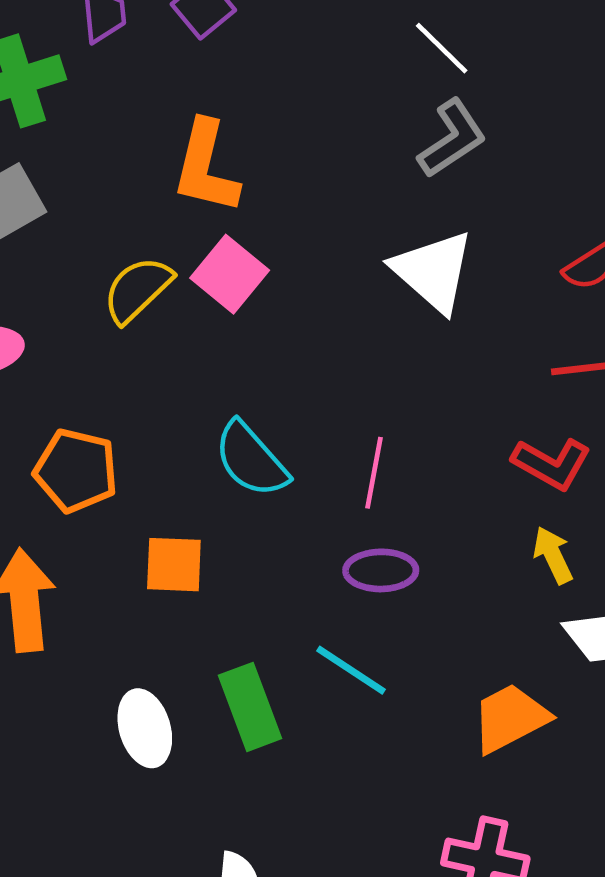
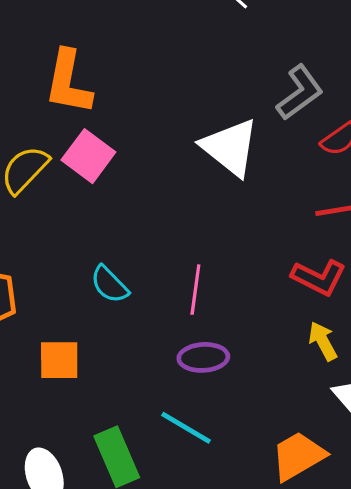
gray L-shape: (452, 139) -> (300, 93), moved
cyan semicircle: (251, 459) -> (109, 284), size x0.7

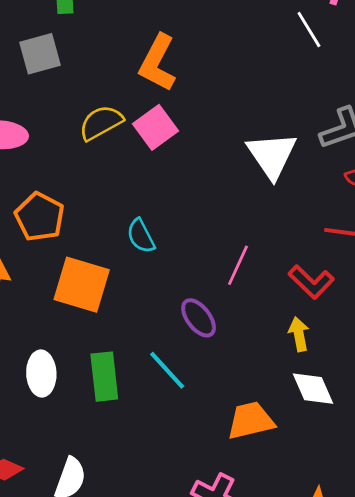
pink line: (195, 290) -> (238, 265), moved
purple ellipse: (203, 357) -> (199, 318), turned 39
orange square: (59, 360) -> (82, 285), size x1.5

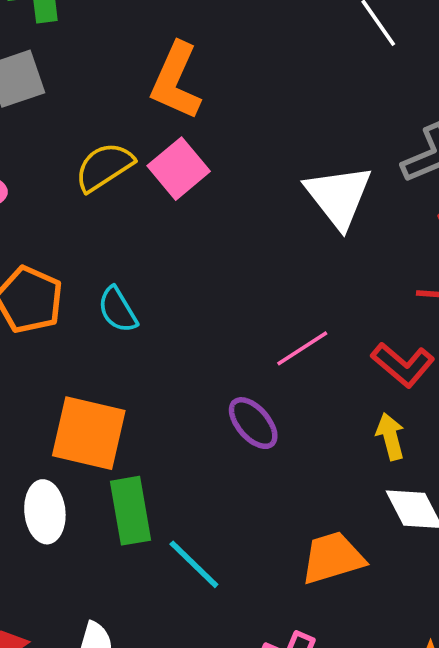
cyan semicircle: (141, 236) -> (118, 310), moved
pink line: (238, 265) -> (302, 348), turned 36
orange square: (82, 285) -> (89, 433), moved
cyan line: (167, 370) -> (194, 564), moved

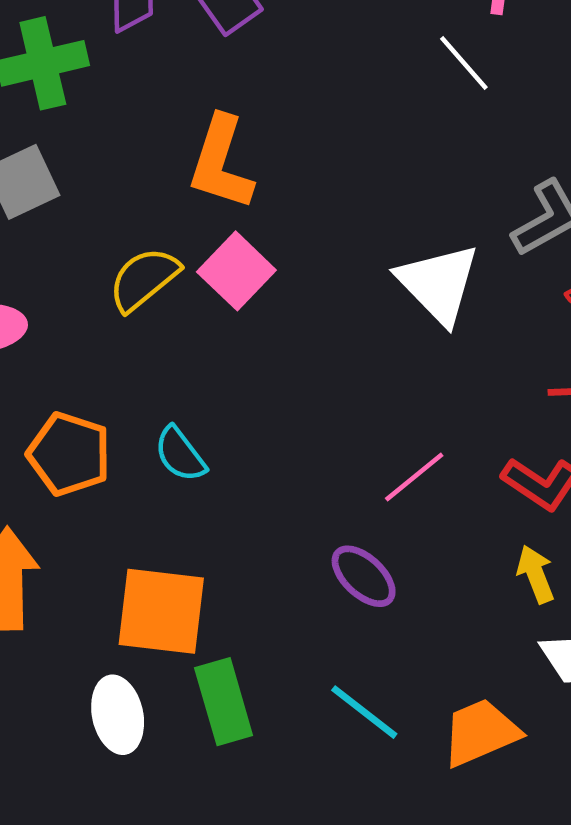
cyan line: (194, 564) -> (364, 712), moved

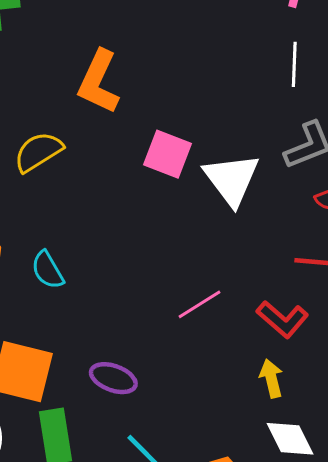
white line: (464, 63) -> (294, 64), moved, turned 36
pink square: (236, 271) -> (168, 154), moved, turned -30
purple ellipse: (364, 576) -> (113, 378), moved, turned -30

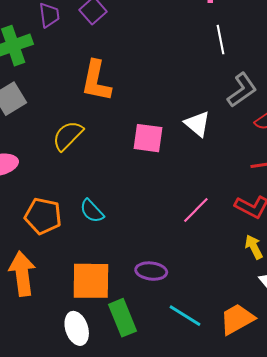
pink square: (168, 154) -> (148, 138), moved
white triangle: (232, 179) -> (197, 124), size x0.7

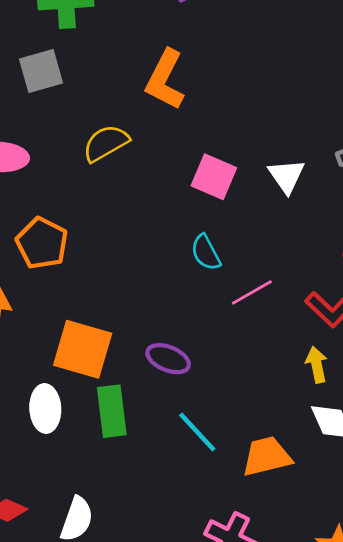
cyan semicircle: (92, 211) -> (206, 253), moved

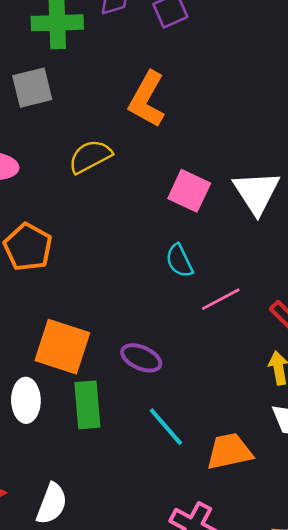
white triangle: (286, 176) -> (256, 192), size x1.4

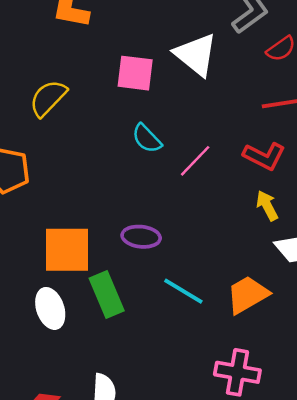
yellow semicircle: (90, 156) -> (48, 98), moved

